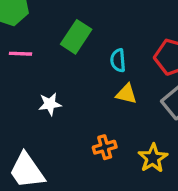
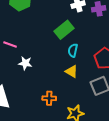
green rectangle: (76, 37) -> (64, 30), moved
pink line: (21, 54) -> (10, 45), moved

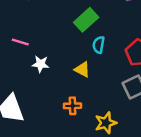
yellow triangle: (72, 71) -> (82, 69), moved

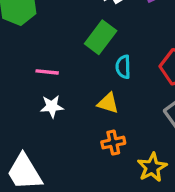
pink line: (20, 42) -> (47, 72), moved
orange cross: (73, 106) -> (113, 143), moved

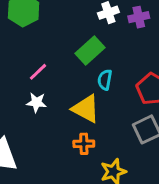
pink line: (47, 72) -> (38, 72), turned -60
yellow triangle: (108, 103) -> (86, 109), size x1.5

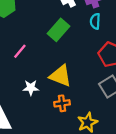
cyan semicircle: (105, 80) -> (95, 21), moved
white star: (36, 102) -> (31, 88), moved

